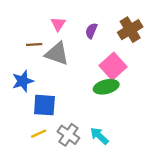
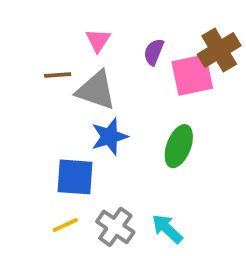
pink square: (113, 66) -> (192, 75), moved, turned 30
blue star: (23, 81) -> (110, 137), moved
green ellipse: (106, 87) -> (179, 146), turned -55

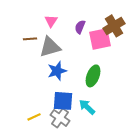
gray triangle: (96, 90) -> (50, 47), turned -35
blue square: (75, 177) -> (63, 101), moved
cyan arrow: (167, 229) -> (87, 107), moved

